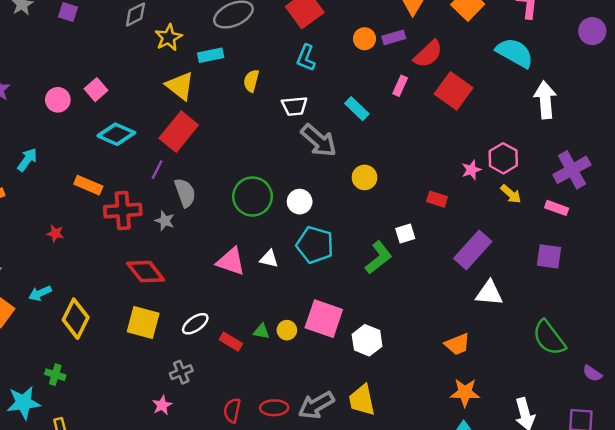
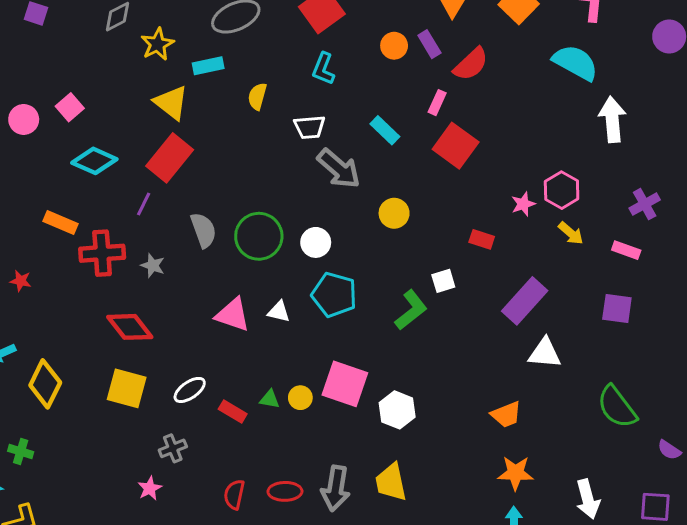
purple rectangle: (394, 37) -> (429, 44), turned 75
red square: (454, 91) -> (456, 146), moved
purple cross: (572, 170) -> (645, 204), size x0.7
gray semicircle: (185, 193) -> (204, 230), moved
gray arrow: (316, 405) -> (336, 488), turned -51

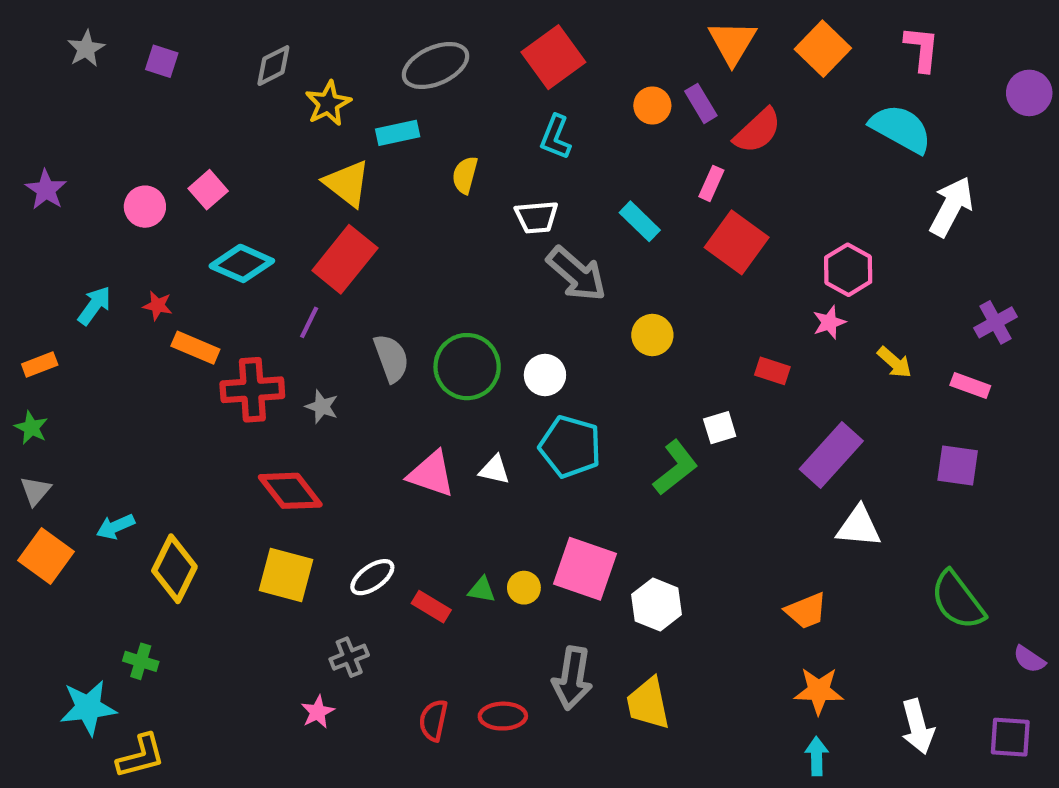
white arrow: (612, 119) -> (951, 207), turned 33
pink hexagon: (562, 190) -> (848, 270), moved
red star: (21, 281) -> (158, 306), moved
gray arrow: (336, 488) -> (572, 678), moved

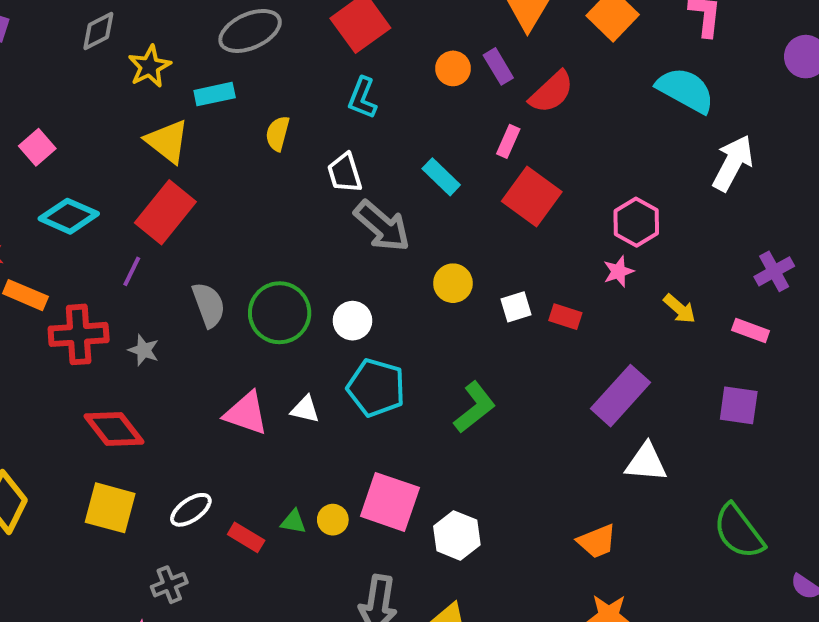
white trapezoid: (537, 217) -> (345, 173), turned 78
white square: (720, 428) -> (516, 307), moved

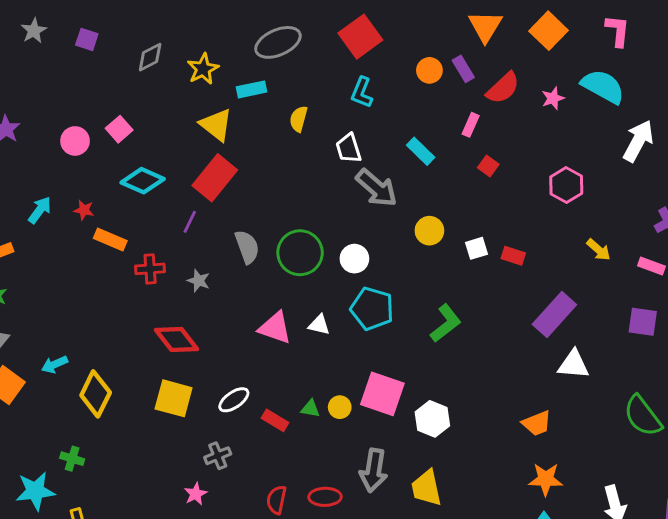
gray diamond: (98, 31) -> (150, 57), moved
red square: (532, 196) -> (488, 166), size x0.5
pink star: (619, 271) -> (553, 98), moved
red cross: (79, 334) -> (150, 269), size x0.7

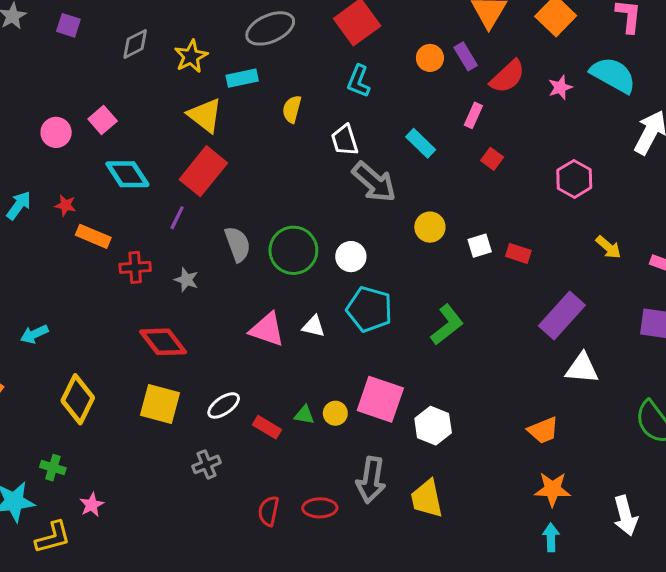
cyan diamond: (143, 181) -> (127, 174), turned 33
cyan arrow: (54, 364) -> (34, 334), moved
pink star: (196, 494) -> (92, 505), moved

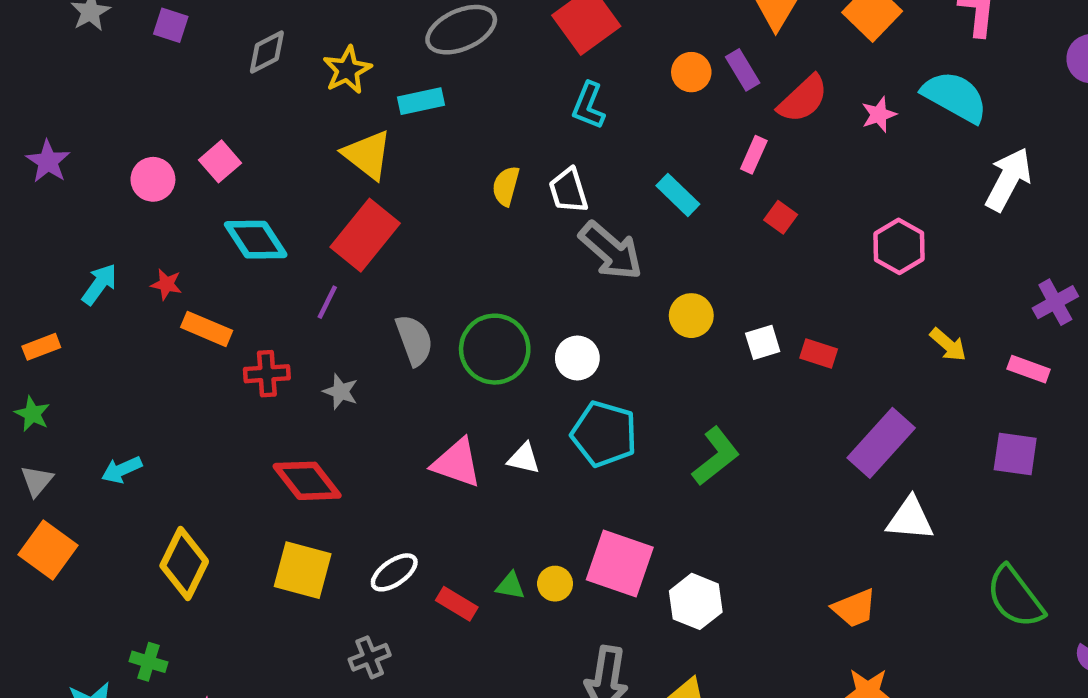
yellow semicircle: (292, 109) -> (506, 186), moved

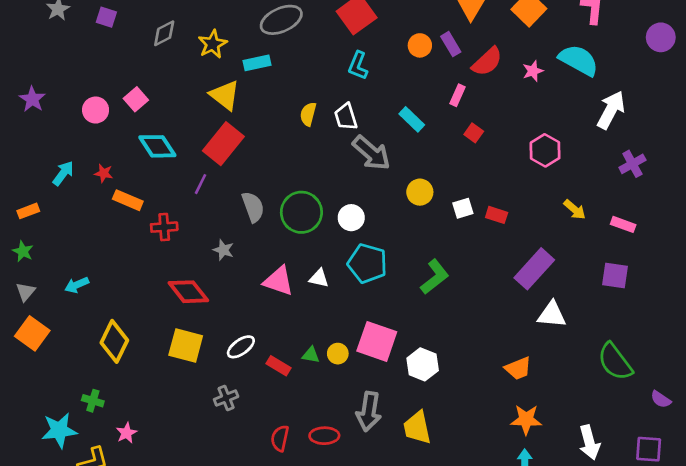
purple cross: (1055, 302) -> (632, 164), moved
gray star: (341, 392) -> (223, 250), moved

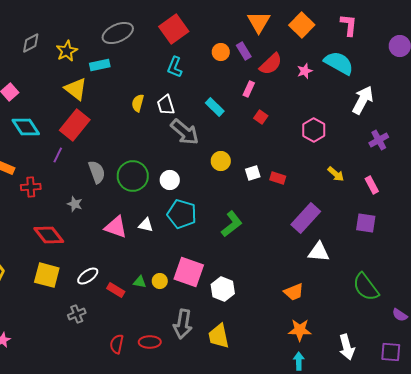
pink rectangle: (623, 224) -> (372, 185), turned 42

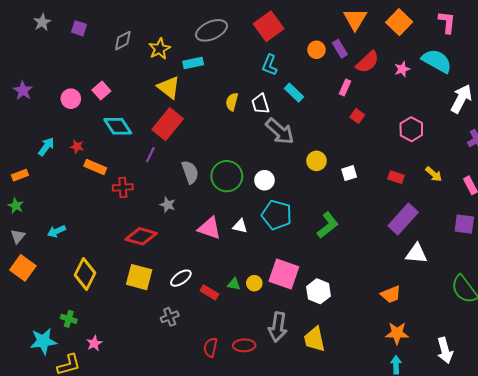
cyan rectangle: (215, 107) -> (294, 93), moved
red rectangle: (278, 178) -> (396, 177), moved
red diamond: (49, 235) -> (141, 236), turned -36

